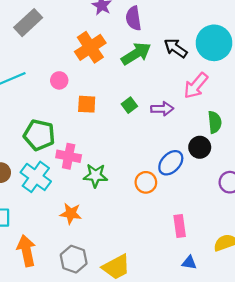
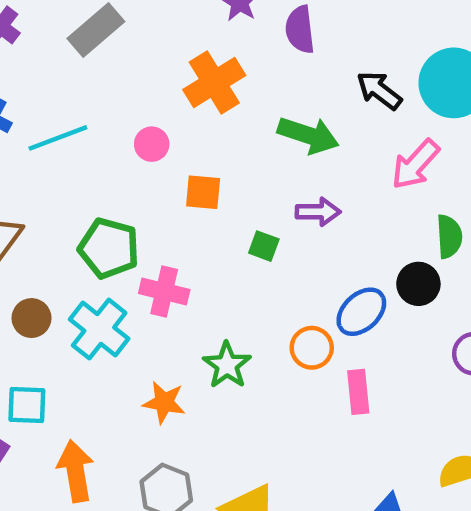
green arrow: (136, 54) -> (308, 135), moved, turned 48
green square: (129, 105) -> (264, 246), moved, turned -35
purple arrow: (162, 109) -> (318, 212), moved
green star: (95, 176) -> (227, 365), moved, turned 30
pink rectangle: (180, 226) -> (358, 392), moved

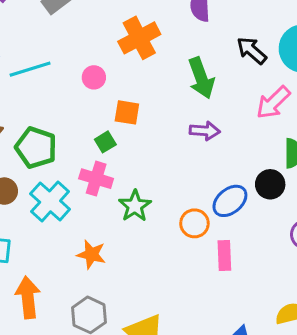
green arrow: (308, 135) -> (201, 78), turned 48
green square: (264, 246) -> (105, 142), moved, turned 35
green pentagon: (109, 248) -> (36, 148), moved
green star: (227, 365) -> (135, 206), moved

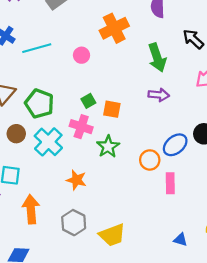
orange square: (127, 112) -> (112, 109), moved

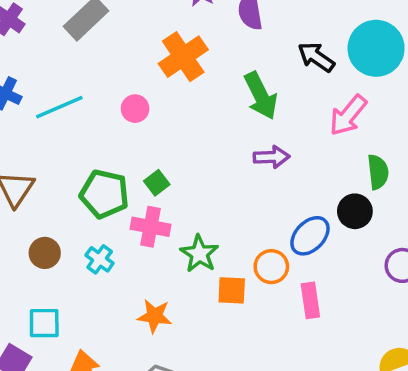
green pentagon: (39, 104) -> (104, 194), moved
orange square: (112, 109) -> (232, 290), moved
cyan cross: (48, 142) -> (100, 259), size x0.6

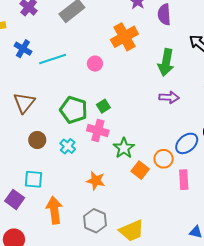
green arrow: (261, 96) -> (166, 62), turned 32
orange square: (232, 290) -> (140, 170), turned 30

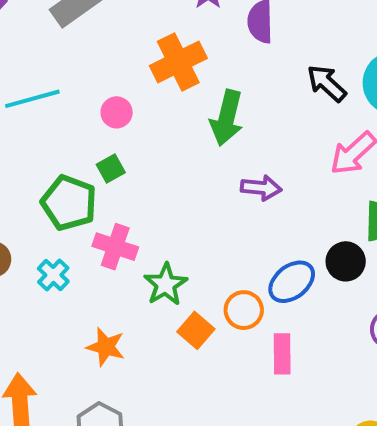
green arrow: (166, 62) -> (227, 118), moved
green square: (103, 106) -> (111, 169), moved

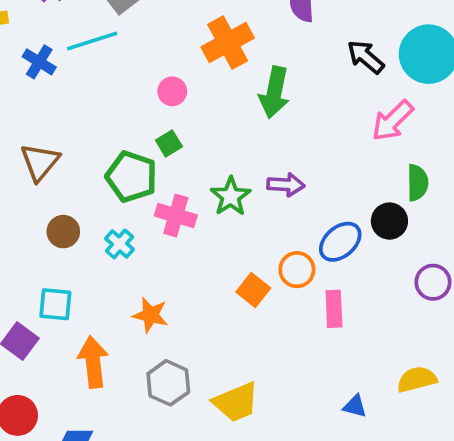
cyan line: (32, 99) -> (92, 41), moved
purple arrow: (261, 188) -> (286, 185), moved
green star: (165, 284) -> (231, 196), moved
orange star: (106, 347) -> (150, 315), moved

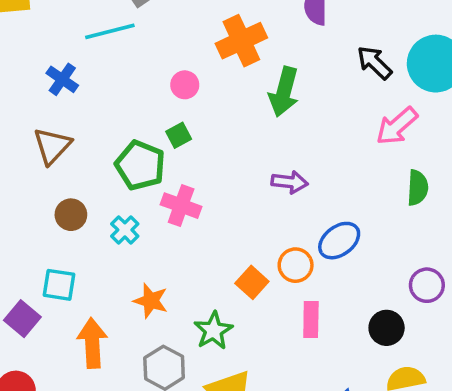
blue cross: (39, 62) -> (62, 79), moved
green star: (231, 196) -> (213, 331), moved
black circle: (389, 221) -> (387, 328), moved
pink rectangle: (334, 309) -> (311, 319), moved

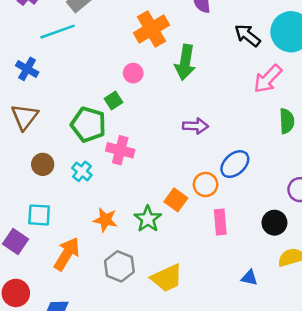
pink circle: (185, 85) -> (133, 73), moved
green star: (213, 331) -> (148, 219), moved
orange arrow: (92, 343) -> (67, 254), turned 40

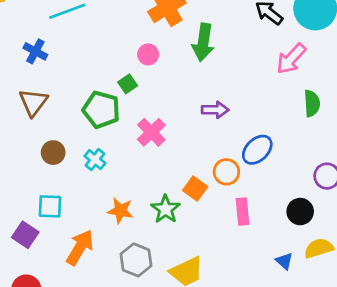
pink cross: (120, 150) -> (151, 132), moved, turned 32
blue triangle: (249, 278) -> (284, 261), moved, turned 30

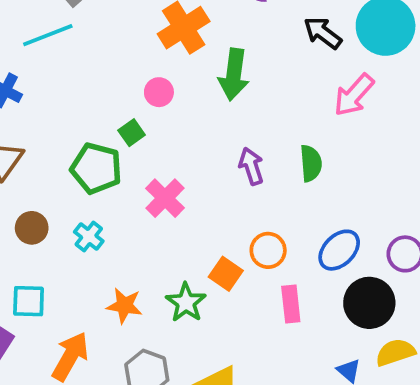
green semicircle: (312, 103) -> (311, 163), moved
purple arrow: (215, 110) -> (251, 166), turned -108
blue ellipse: (257, 150) -> (339, 250), moved
black circle: (300, 212) -> (369, 303), size x1.4

